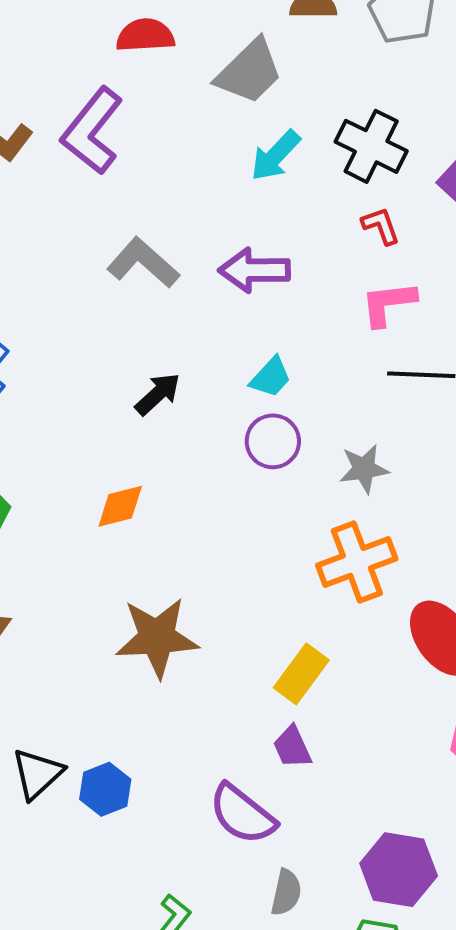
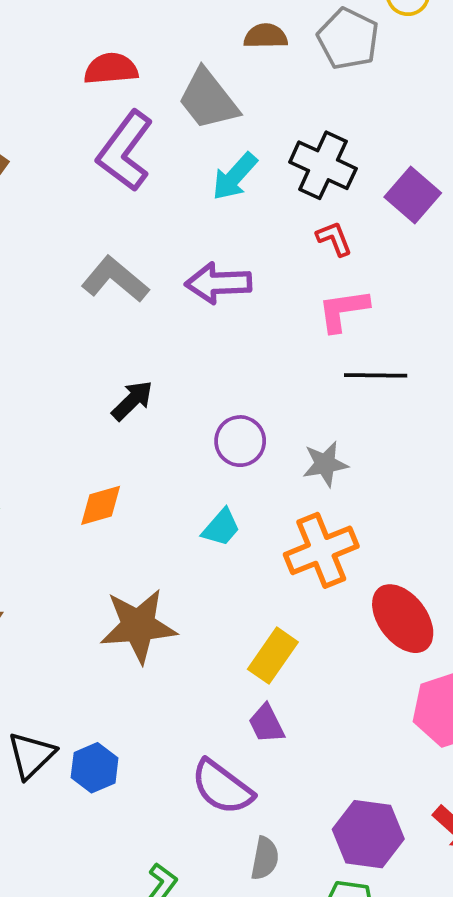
gray trapezoid: (249, 72) -> (208, 99), turned 98
purple L-shape: (92, 131) -> (125, 151), moved
cyan trapezoid: (271, 377) -> (221, 528), moved

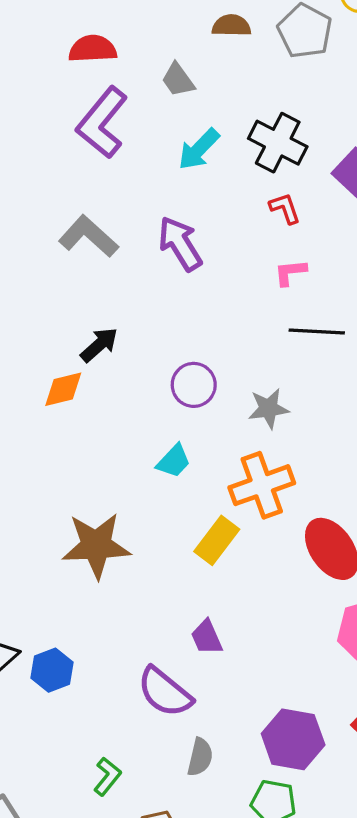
gray trapezoid: (208, 99) -> (178, 80), size x0.6
purple arrow: (218, 283) -> (180, 244), turned 58
pink L-shape: (343, 310) -> (290, 272), size x0.7
orange diamond: (101, 505) -> (63, 389), moved
yellow rectangle: (273, 656) -> (217, 540), moved

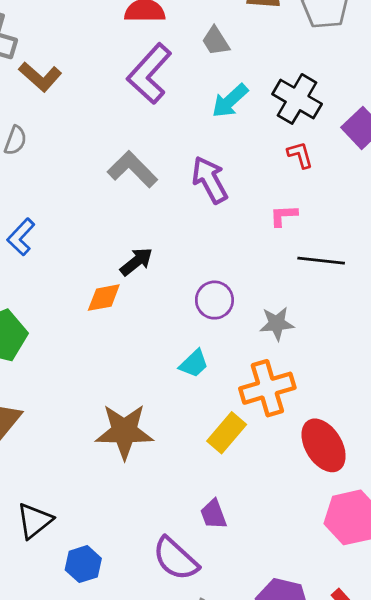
pink L-shape: (290, 272) -> (284, 216), moved
blue hexagon: (52, 670) -> (83, 564), moved

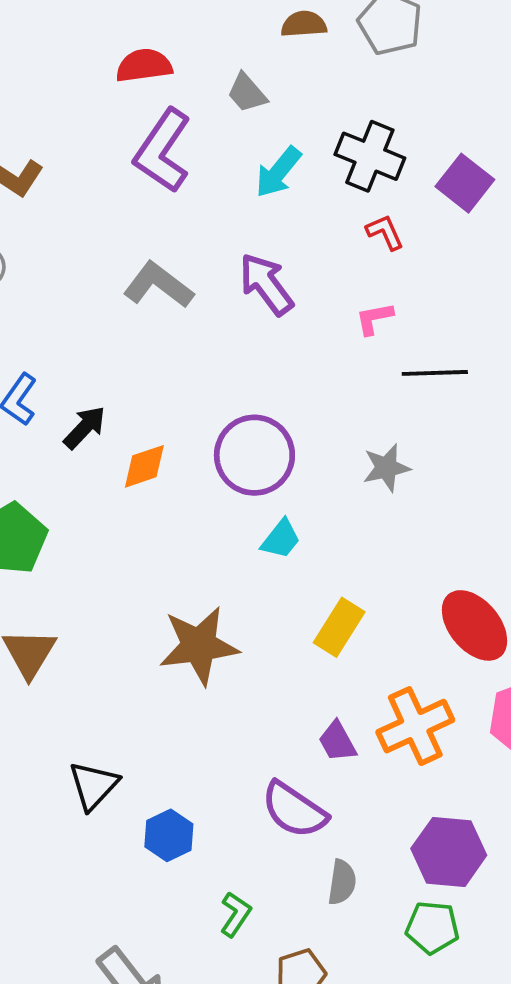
black arrow: (136, 262) -> (85, 428), moved
purple circle: (214, 300) -> (254, 455), moved, size x1.5
orange cross: (267, 388) -> (415, 726), moved

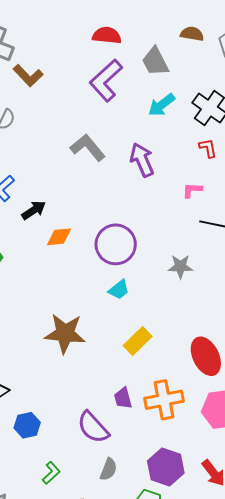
gray trapezoid: (247, 93) -> (155, 62), size x1.4

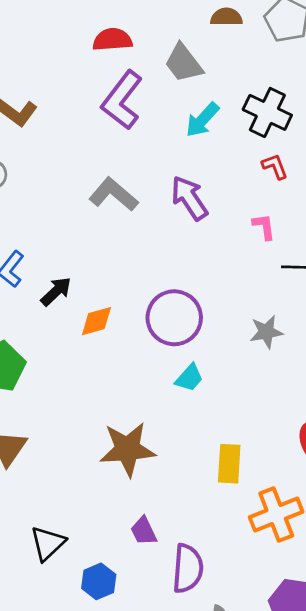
pink L-shape: (192, 190) -> (264, 227), turned 90
yellow rectangle: (138, 341) -> (229, 464), moved, turned -32
purple trapezoid: (123, 398) -> (144, 531), moved
purple semicircle: (93, 427) -> (188, 568), turned -123

